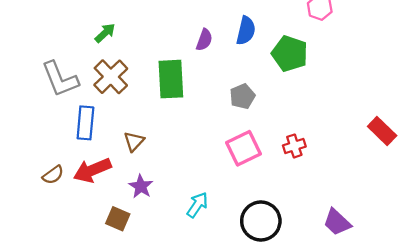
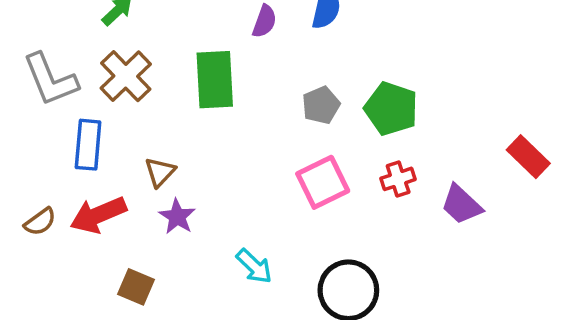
green pentagon: (290, 54) -> (391, 109), moved
purple star: (141, 186) -> (177, 217), moved
cyan arrow: (197, 205) -> (254, 266), turned 100
purple trapezoid: (337, 222) -> (461, 205), moved

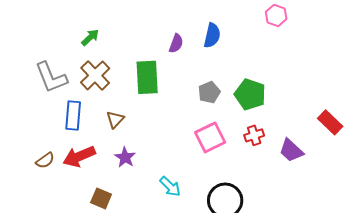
brown triangle: (160, 172) -> (115, 119), moved

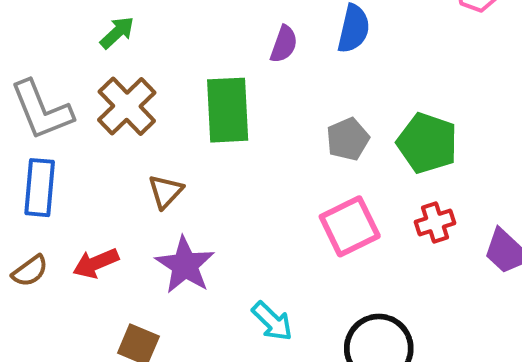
blue rectangle: (73, 115) -> (40, 188), moved
red arrow: (79, 156) -> (96, 263), size x0.7
purple star: (125, 157) -> (185, 265), size x1.4

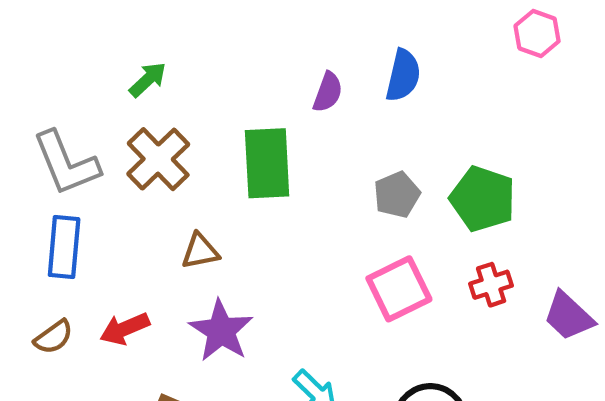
brown triangle: (166, 191) -> (200, 251), turned 36

